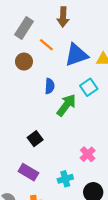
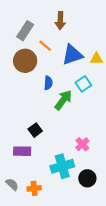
brown circle: (24, 62) -> (25, 61), size x1.5
purple rectangle: (28, 172) -> (22, 151), moved, turned -30
cyan cross: (65, 179) -> (62, 166), size x1.6

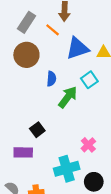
orange line: (45, 46) -> (53, 30), moved

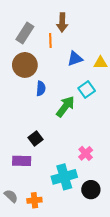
orange line: (53, 30) -> (50, 40), turned 48
blue triangle: (77, 48) -> (75, 59), size x0.7
blue semicircle: (51, 79) -> (41, 88), moved

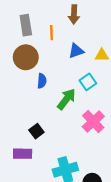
brown arrow: (62, 22) -> (74, 14), moved
gray rectangle: (25, 33) -> (26, 25), turned -42
pink cross: (86, 153) -> (93, 122), moved, size x1.5

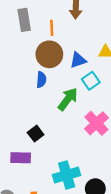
blue triangle: (76, 51) -> (78, 60), moved
brown circle: (26, 57) -> (49, 54), moved

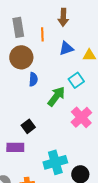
brown circle: (49, 54) -> (21, 57), moved
blue triangle: (78, 60) -> (66, 48), moved

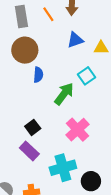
orange line: (42, 34) -> (48, 14), moved, turned -32
pink cross: (81, 117) -> (77, 130), moved
purple rectangle: (15, 147) -> (29, 151), moved, turned 42

